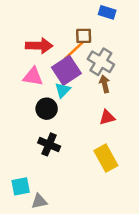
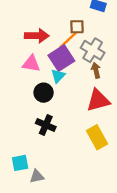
red triangle: (107, 117) -> (98, 100), size x1.6

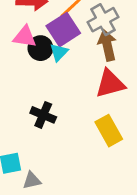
gray cross: (93, 50) -> (103, 20), turned 30
brown arrow: (96, 70) -> (107, 45), size x1.5
black circle: (44, 93) -> (40, 48), moved

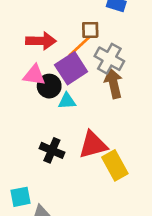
gray cross: (103, 20) -> (109, 59), turned -32
cyan triangle: (59, 52) -> (67, 101), moved, turned 42
red triangle: (110, 84) -> (93, 145), moved

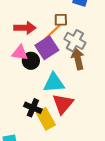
cyan triangle: (67, 101) -> (54, 83), moved, size x1.6
red triangle: (93, 145) -> (63, 104), turned -35
yellow rectangle: (115, 165) -> (46, 119), moved

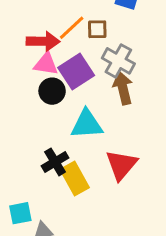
orange line: (53, 32) -> (72, 28), moved
pink triangle: (20, 53) -> (46, 64), moved
red triangle: (63, 104) -> (121, 165), moved
black cross: (33, 108) -> (55, 162), turned 36

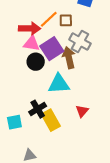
brown arrow: (123, 88) -> (69, 58), moved
red triangle: (121, 165) -> (82, 111), size x0.6
cyan square: (20, 213) -> (14, 122), moved

